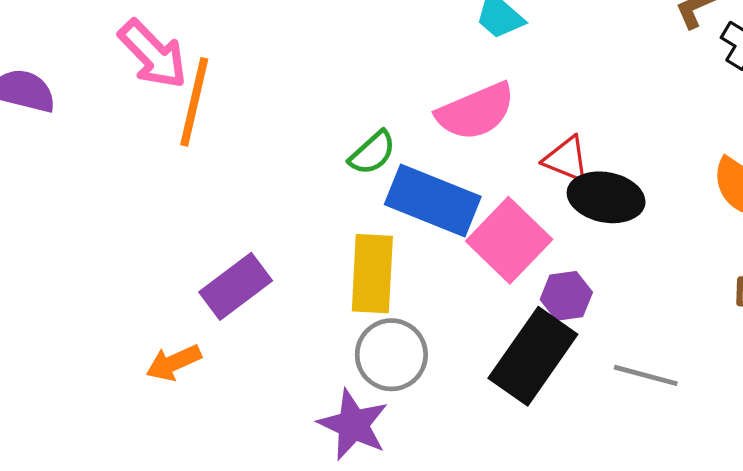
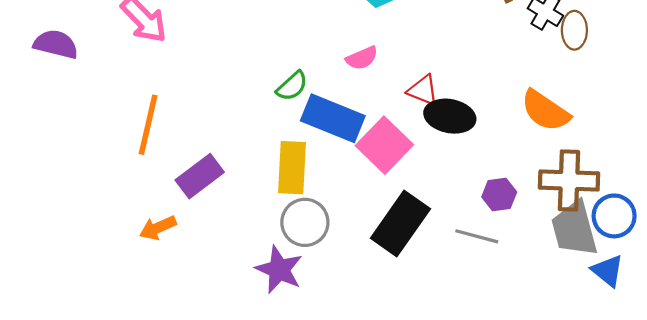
orange line: (194, 102) -> (148, 125), moved
pink semicircle: (476, 111) -> (362, 58), size x0.6
purple hexagon: (566, 296) -> (499, 194), moved

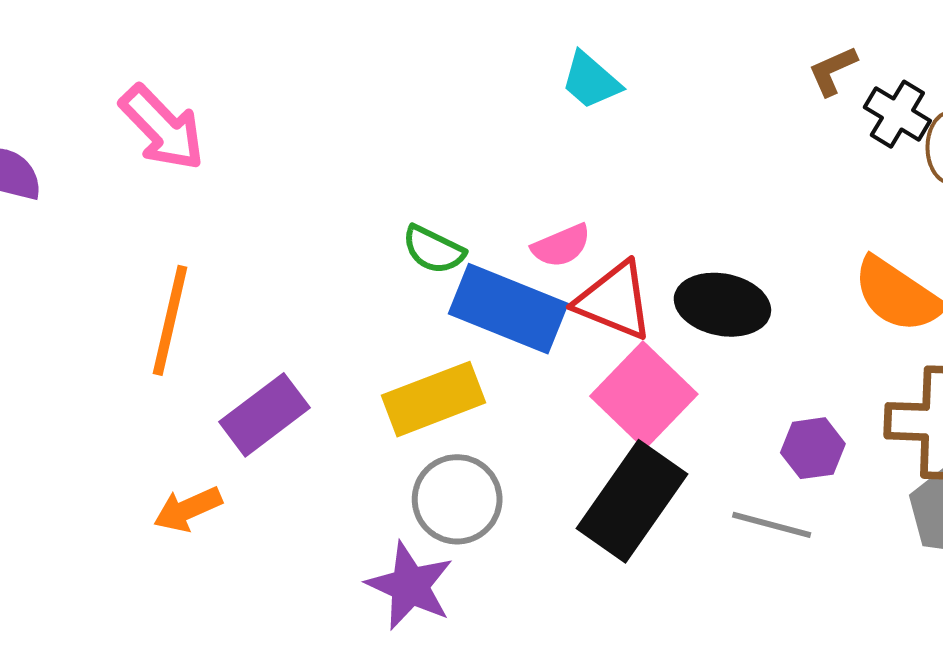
pink semicircle: (362, 58) -> (561, 246), moved
green semicircle: (292, 86) -> (434, 250), turned 68
red triangle: (423, 90) -> (614, 301), moved, size x1.4
pink square: (384, 145) -> (644, 395), moved
yellow rectangle: (292, 168) -> (434, 399), turned 66

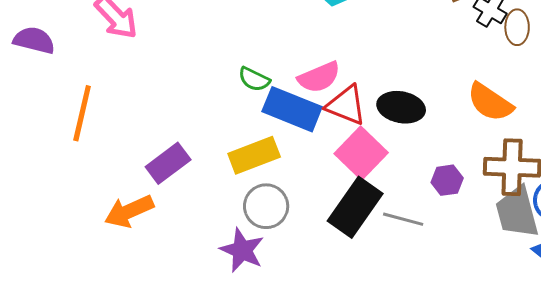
pink semicircle: (561, 246) -> (319, 77), size x1.4
orange line: (170, 320) -> (82, 113), moved
orange arrow: (188, 509) -> (129, 211), size x1.4
gray line: (772, 525) -> (403, 219), moved

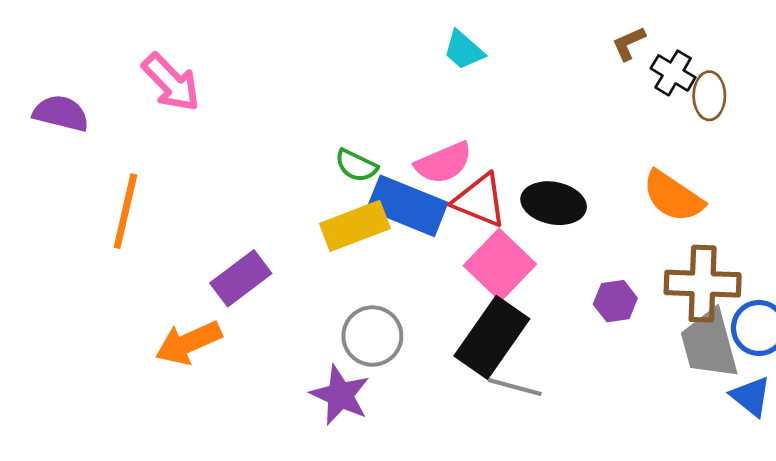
yellow rectangle: (254, 155) -> (355, 226), moved
gray line: (403, 219) -> (515, 387), moved

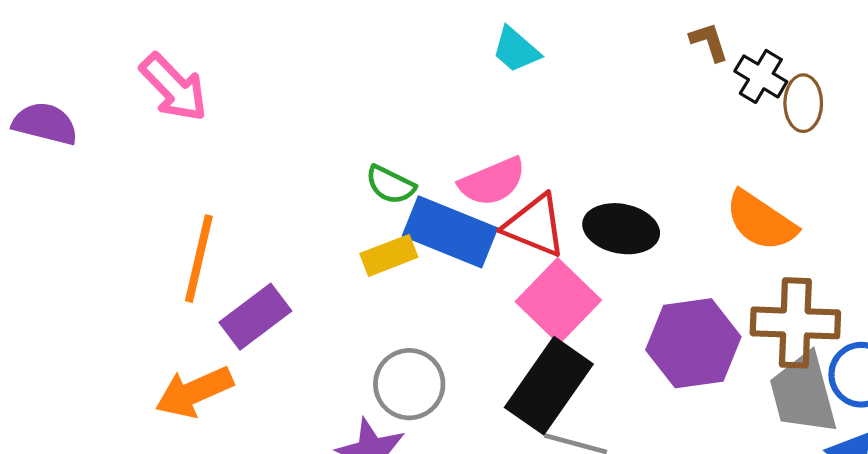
brown L-shape: (629, 43) -> (709, 42), turned 96
orange line: (125, 211) -> (199, 259), moved
yellow rectangle: (355, 226) -> (389, 255), size x0.7
purple hexagon: (615, 301) -> (693, 343), size x1.8

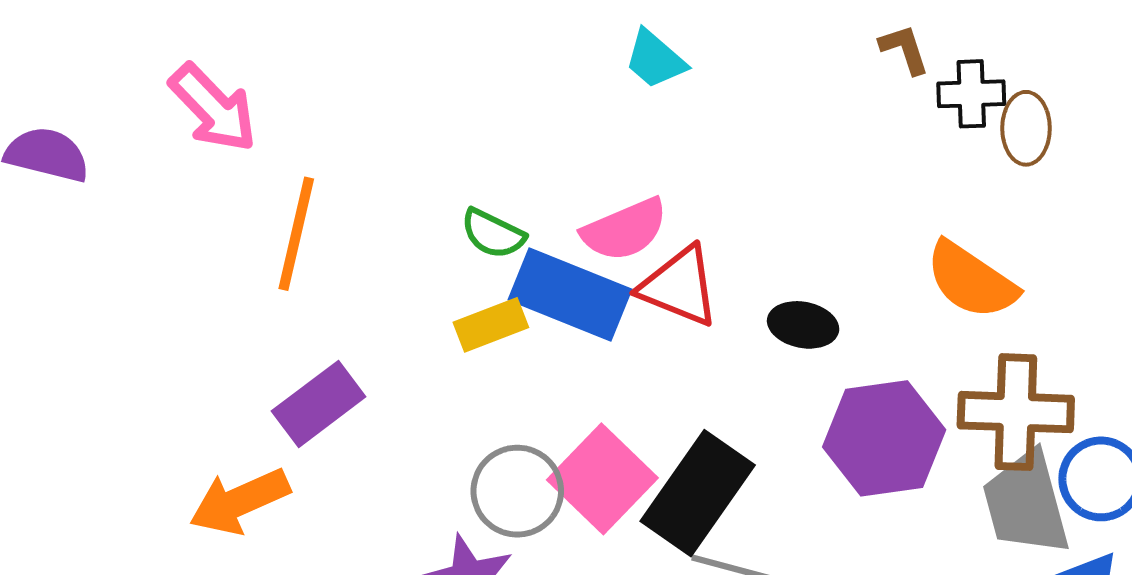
black cross: (761, 76) -> (971, 94), turned -33
black ellipse: (621, 229) -> (803, 325), moved, size x0.7
orange line: (199, 259) -> (296, 234), moved
pink square: (558, 301) -> (602, 479), moved

